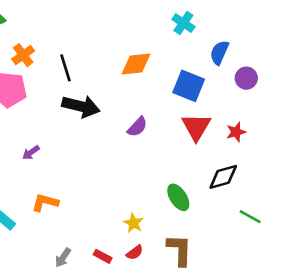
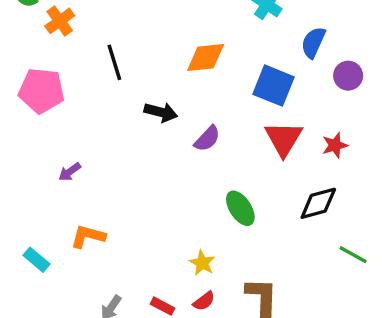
orange cross: (23, 55) -> (60, 21), moved
black arrow: (81, 106) -> (161, 112), moved, size x0.7
green ellipse: (178, 197) -> (240, 208), moved

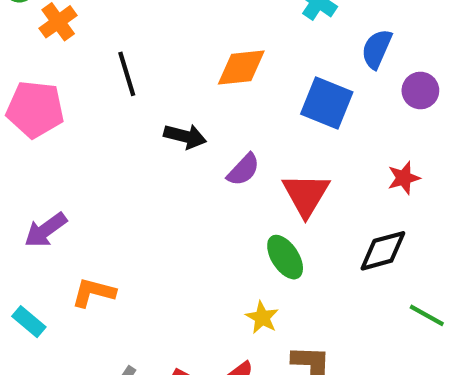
red triangle: (283, 139) -> (306, 195), moved
purple arrow: (70, 172) -> (46, 230), moved, size x1.5
yellow star: (202, 263) -> (262, 317), moved

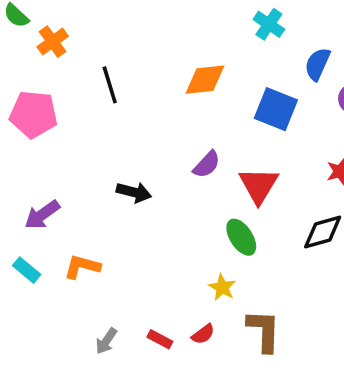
black arrow: (185, 136) -> (134, 192), moved
cyan rectangle: (29, 322) -> (27, 270), moved

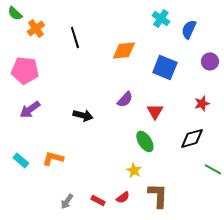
blue semicircle: (317, 64) -> (189, 29), moved
black line: (110, 85) -> (75, 37), moved
red triangle: (259, 185) -> (155, 111), size x0.7
purple arrow: (42, 215) -> (30, 109), moved

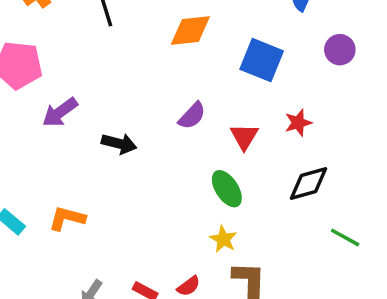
red star: (202, 103) -> (298, 123), moved
purple arrow: (30, 109) -> (60, 112), moved
yellow star: (134, 170) -> (223, 239), moved

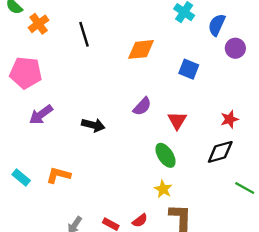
purple circle: (340, 50) -> (235, 48), moved
blue square: (262, 60) -> (189, 69), size x0.7
purple arrow: (60, 112) -> (41, 115), moved
red star: (298, 123) -> (230, 119), moved

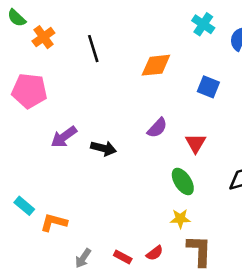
purple arrow: (41, 115) -> (64, 137), moved
orange L-shape: (58, 175) -> (54, 222), moved
yellow star: (163, 189) -> (180, 219), turned -30

